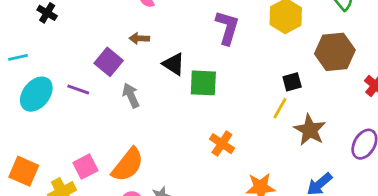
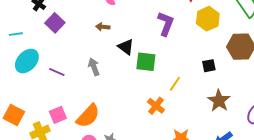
purple square: (109, 62) -> (55, 23), moved
purple line: (78, 90) -> (57, 72), moved
yellow line: (280, 108) -> (175, 84), moved

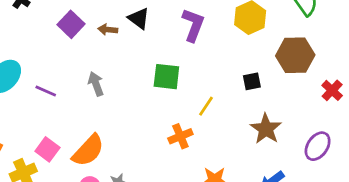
purple square: (55, 23) -> (71, 24), moved
black triangle: (126, 47) -> (139, 18), moved
orange cross: (156, 106) -> (180, 136), turned 30
pink square: (58, 115) -> (47, 149), turned -30

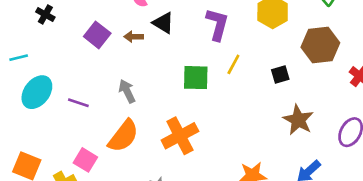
yellow line: (206, 106) -> (233, 64), moved
orange cross: (180, 136) -> (180, 136), moved, size x1.5
orange semicircle: (88, 150) -> (123, 136), moved

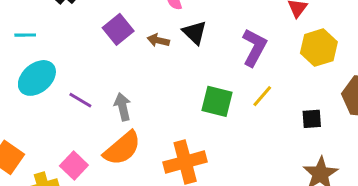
gray arrow: (127, 91) -> (123, 107), moved

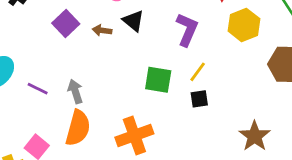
black square: (312, 119) -> (199, 99), moved
orange semicircle: (122, 148) -> (78, 128), turned -30

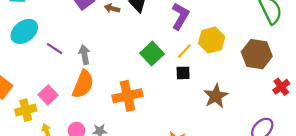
yellow hexagon: (244, 25) -> (212, 40), moved
green square: (158, 80) -> (152, 54), turned 30
brown star: (255, 136) -> (216, 96), moved

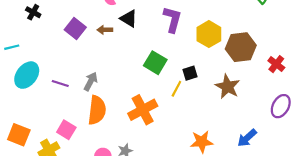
yellow line: (184, 51) -> (176, 89), moved
brown hexagon: (257, 54) -> (241, 47), moved
gray arrow: (85, 55) -> (91, 81), turned 54
red cross: (281, 87) -> (276, 64), moved

